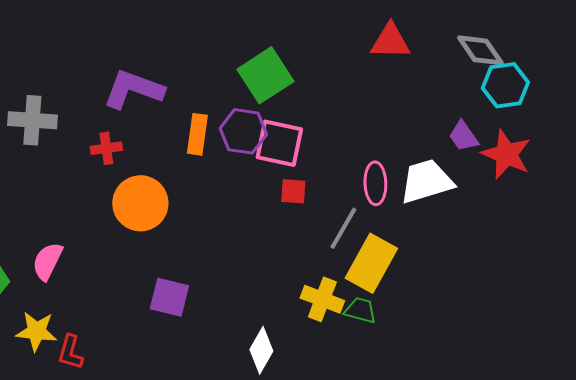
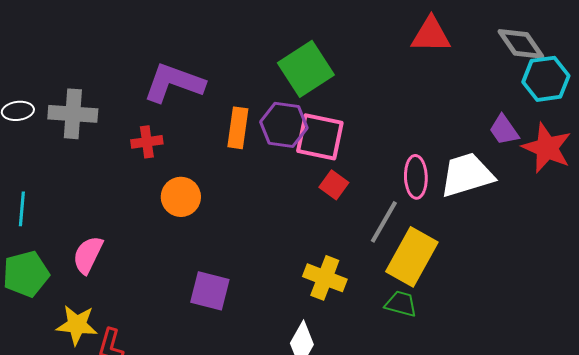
red square: (293, 191) -> (334, 185), turned 32
orange circle: (140, 203) -> (181, 197), size x0.7
yellow cross: (322, 299) -> (325, 278), moved

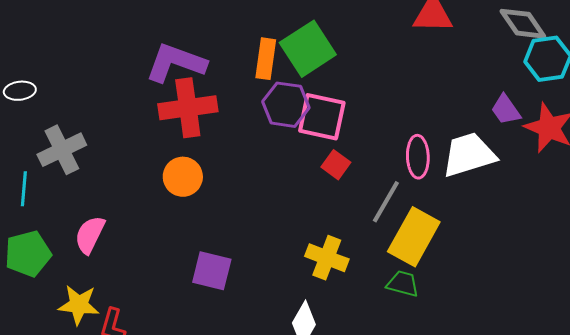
gray cross: (73, 114) -> (62, 150), moved, turned -30
orange rectangle: (238, 128) -> (266, 59), moved
red cross: (147, 142) -> (188, 108), moved, size x1.8

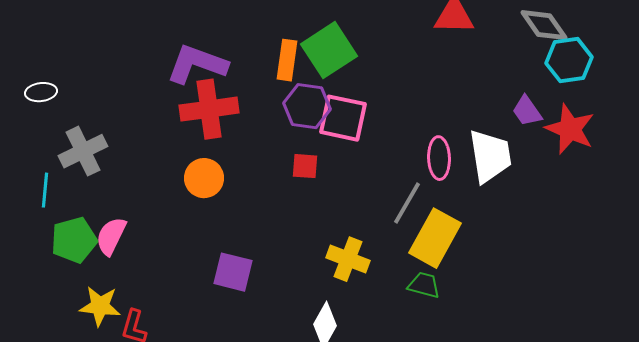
white trapezoid: (469, 155) -> (490, 156), turned 98
red square: (336, 165) -> (305, 166), moved, turned -32
green pentagon: (28, 254) -> (74, 240), moved

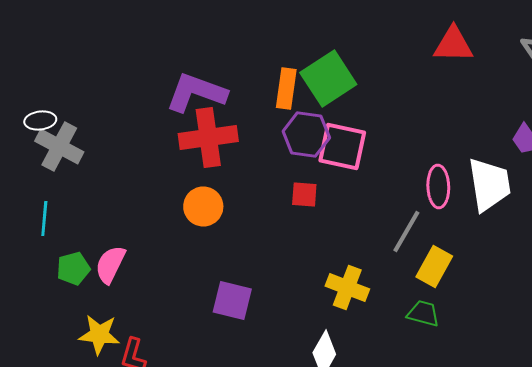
gray cross: (83, 151) -> (59, 146), moved, turned -36
yellow rectangle: (435, 238) -> (434, 266), size x0.7
green pentagon: (74, 240) -> (73, 268), size x0.7

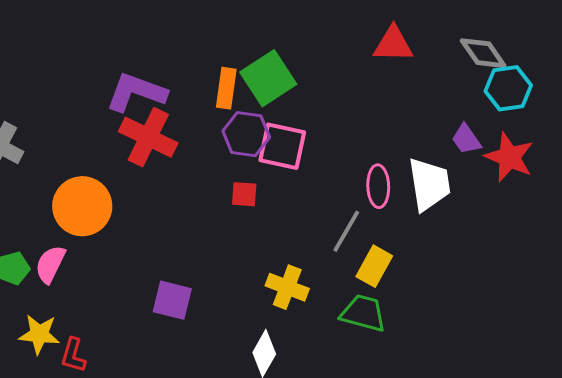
red cross: (208, 138) -> (148, 137), turned 34
orange circle: (203, 206) -> (82, 206), moved, size x1.5
green trapezoid: (423, 314) -> (363, 313), size x1.4

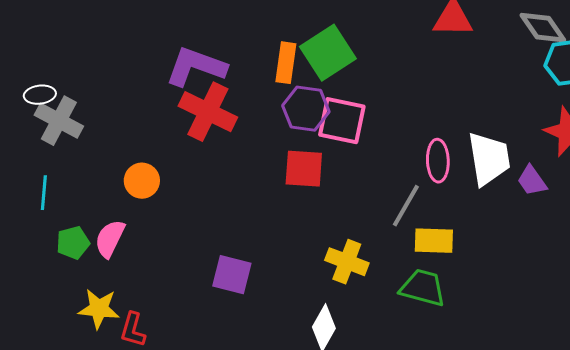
purple trapezoid: (466, 139) -> (532, 181), moved
red square: (244, 194) -> (304, 169), size x1.5
orange circle: (82, 206) -> (142, 181), size x0.6
yellow rectangle: (374, 266) -> (434, 241), turned 63

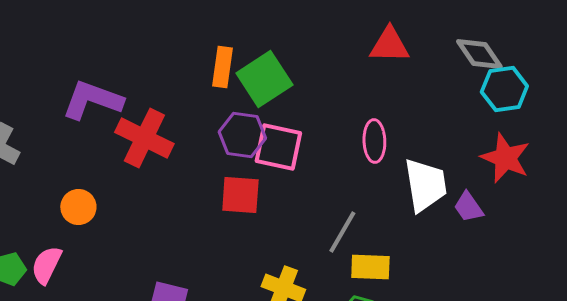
orange rectangle: (286, 63) -> (222, 67), moved
purple L-shape: (196, 67) -> (92, 100), moved
pink ellipse: (438, 161) -> (374, 141), moved

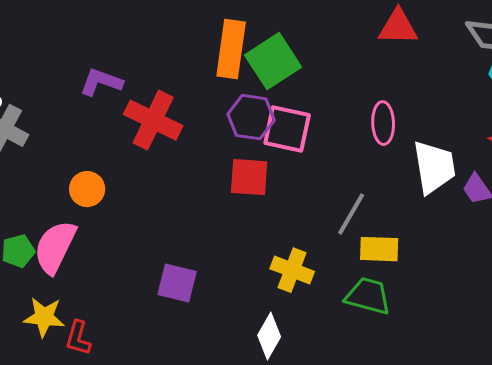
orange rectangle: (222, 67) -> (231, 49), size x1.4
purple L-shape: (92, 100) -> (101, 82), size x0.7
pink semicircle: (46, 265) -> (55, 247), size x1.4

